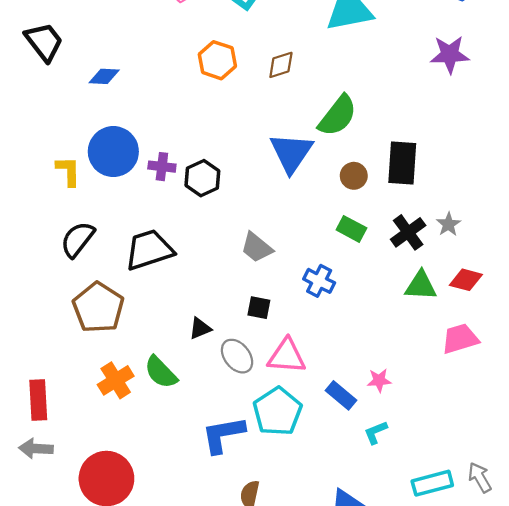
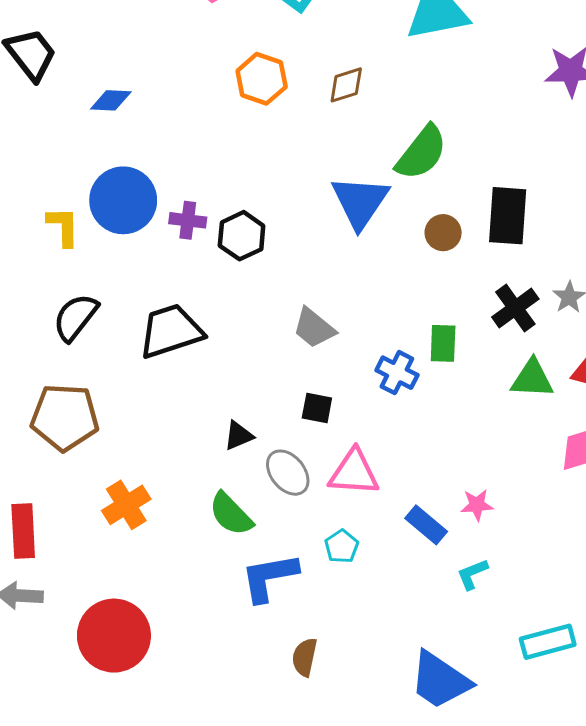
green rectangle: (351, 229) -> (443, 343), moved, turned 64
brown pentagon: (98, 308) -> (65, 417), moved, turned -30
green semicircle: (161, 372) -> (231, 514), moved
cyan pentagon: (277, 412) -> (342, 546), size x0.5

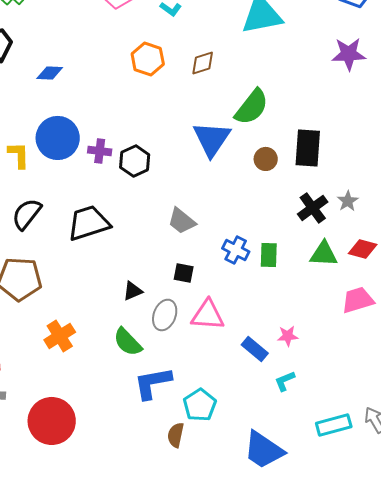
green rectangle: (443, 343) -> (269, 255), moved
gray ellipse: (288, 473) -> (165, 315), turned 60
cyan pentagon: (342, 546) -> (200, 405), moved, size x1.5

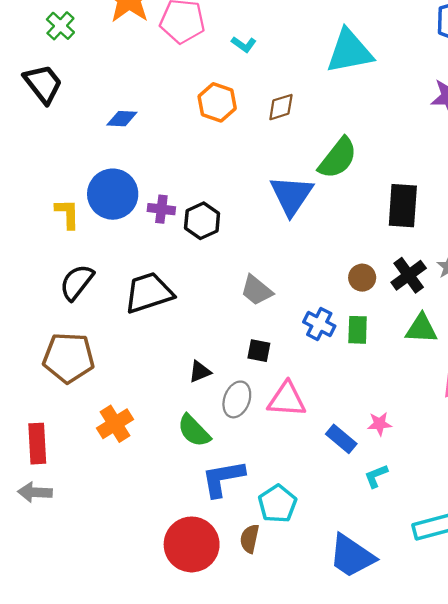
blue diamond: (50, 73) -> (122, 119), moved
brown circle: (266, 159) -> (362, 278), moved
red circle: (52, 421) -> (192, 544), moved

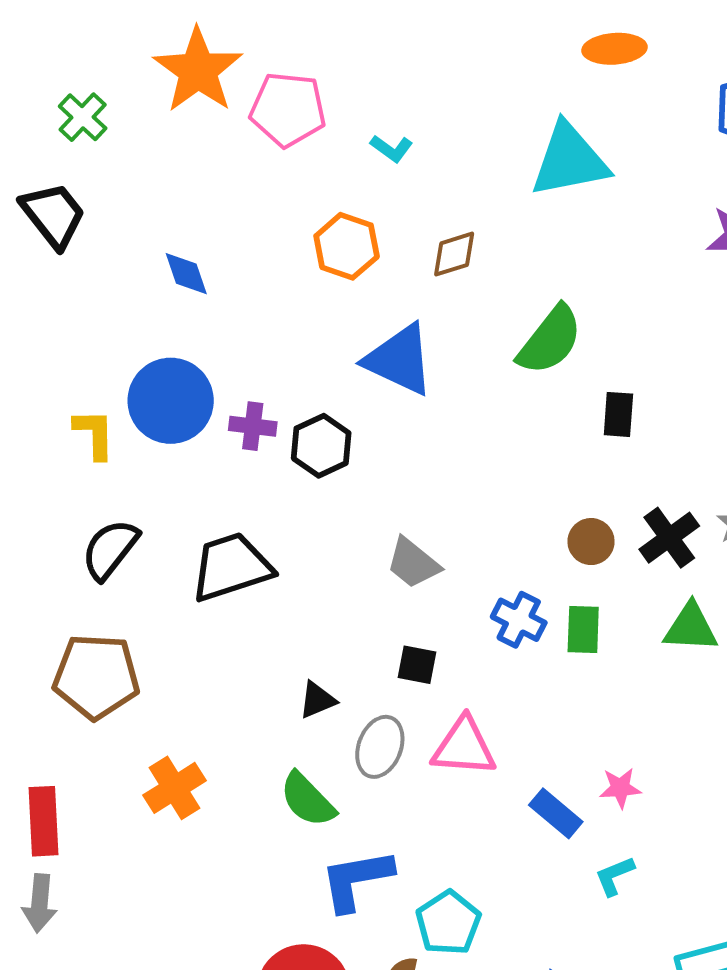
blue diamond: (122, 119) -> (186, 274), turned 68
blue triangle: (291, 195) -> (399, 360), moved, turned -39
black rectangle: (403, 206) -> (618, 414), moved, size x0.6
gray arrow: (35, 492) -> (40, 903), turned -88

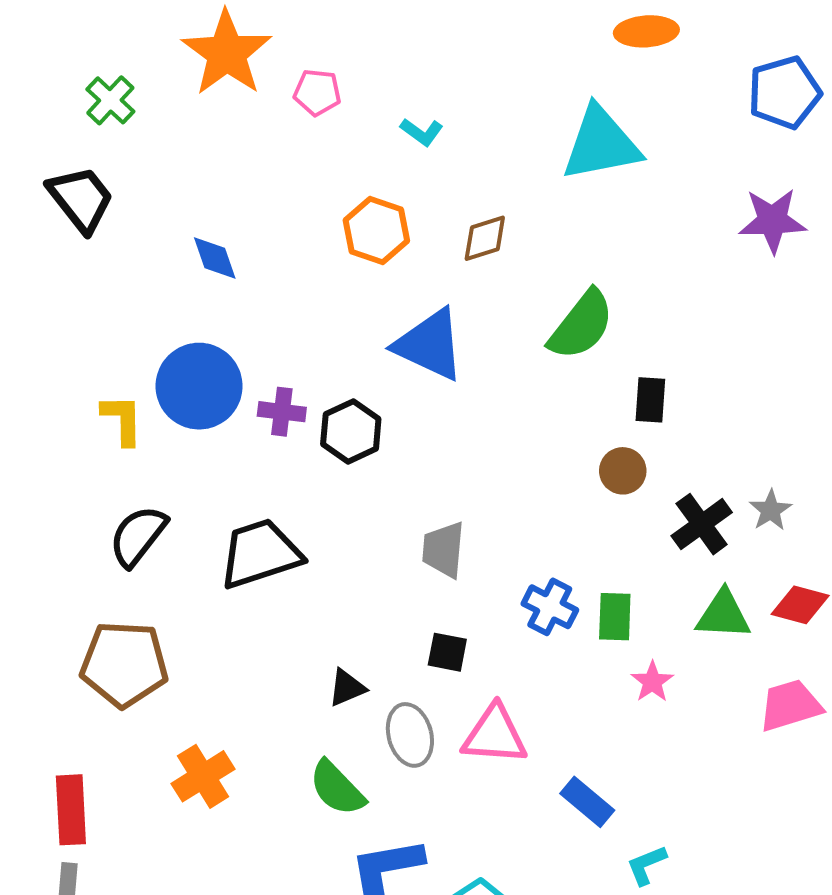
pink pentagon: (288, 109) -> (317, 92), size x0.6
brown circle: (591, 542) -> (623, 471), moved
gray trapezoid: (413, 563) -> (443, 550), turned 56
gray ellipse: (380, 747) -> (410, 735), turned -36
pink star: (620, 788) -> (652, 682), moved, turned -30

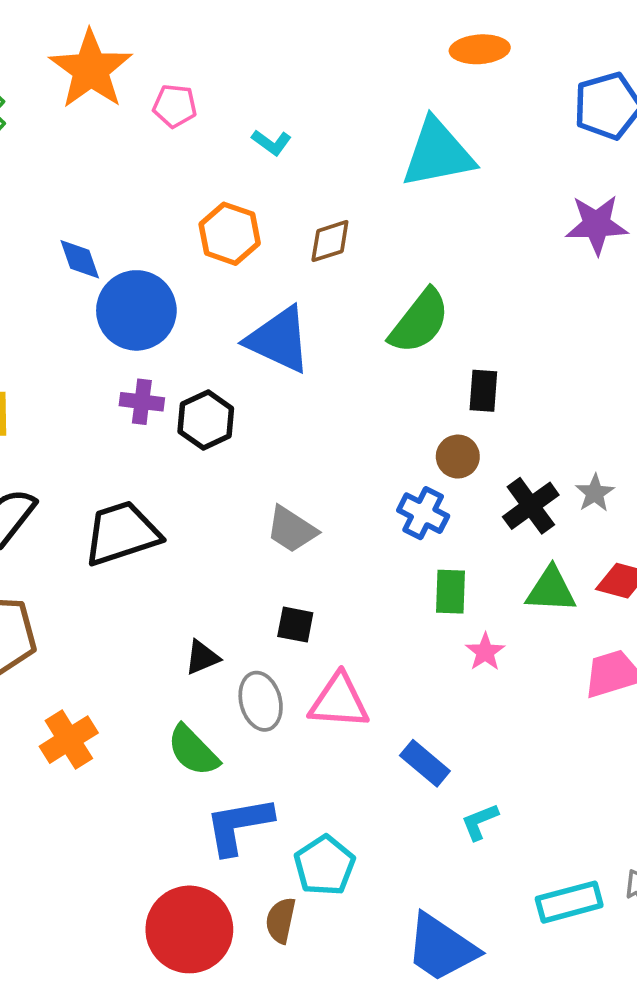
blue circle: (199, 386) -> (136, 310), moved
gray trapezoid: (443, 550) -> (292, 530), turned -62
blue cross: (550, 607) -> (423, 513), moved

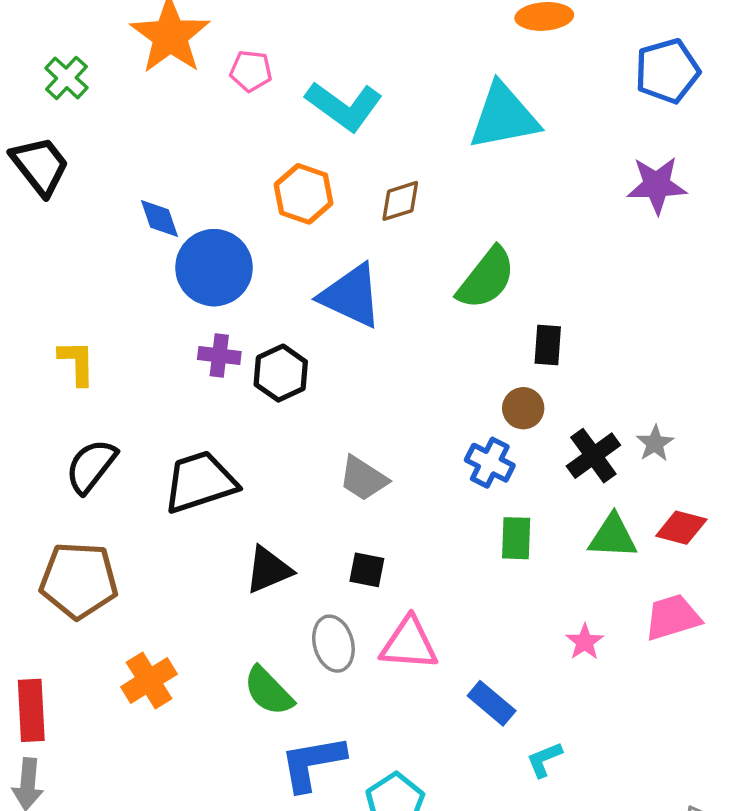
cyan L-shape: (272, 142) -> (344, 106), size x2.0
pink star: (485, 652) -> (585, 642), moved
black triangle: (202, 657) -> (268, 570), moved, size x1.4

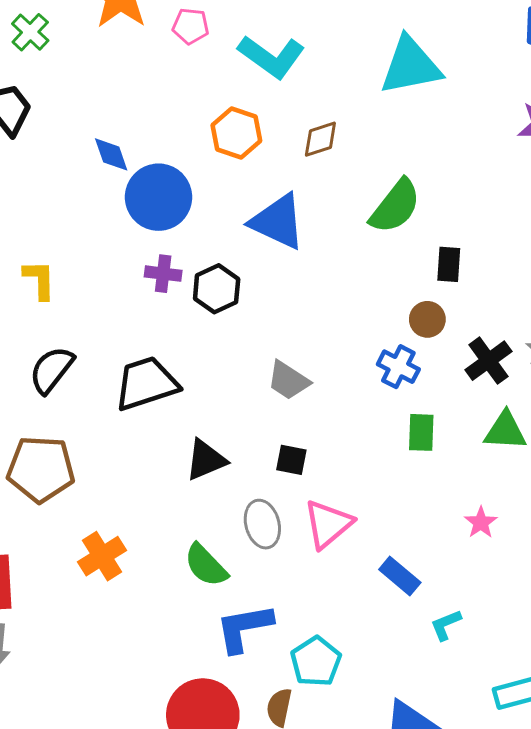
pink triangle: (409, 644) -> (328, 524), turned -44

